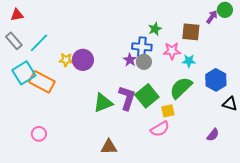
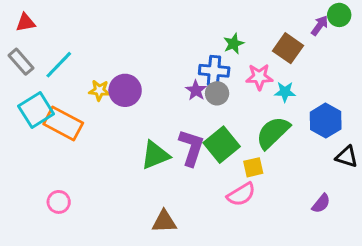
brown square: (191, 32) -> (288, 48), turned 30

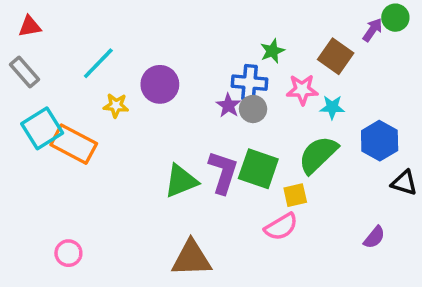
cyan line: (59, 65) -> (98, 63), moved
purple circle: (125, 90) -> (160, 84), moved
green square: (222, 145) -> (258, 169), turned -32
pink circle: (59, 202) -> (68, 253), moved
brown triangle: (164, 222) -> (191, 258), size x1.4

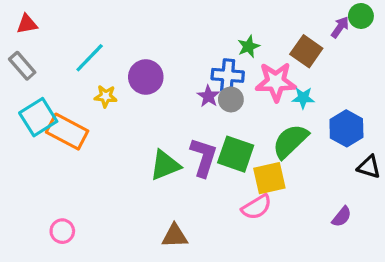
pink star: (302, 90) -> (276, 82), size x1.4
yellow square: (295, 195) -> (269, 178), size x1.5
brown triangle: (191, 258) -> (175, 236), size x0.7

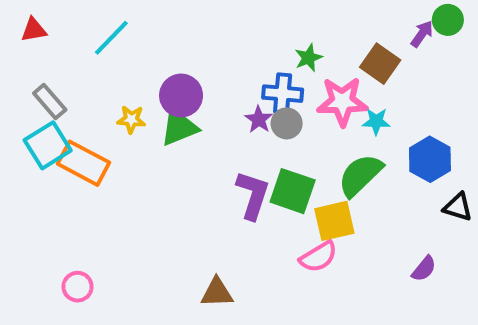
cyan line: (90, 58) -> (111, 38), moved
gray rectangle: (22, 66) -> (50, 102), moved
green triangle: (165, 165) -> (179, 127), moved

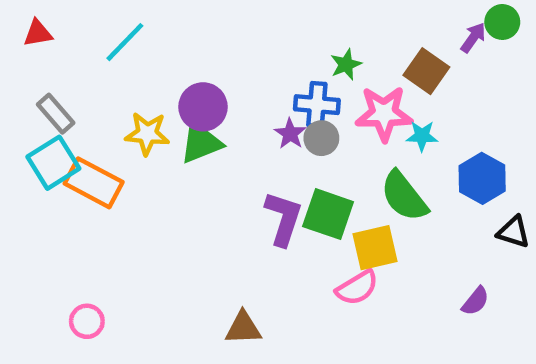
yellow star: (131, 119) -> (147, 134), size x1.4
green semicircle: (360, 175) -> (404, 196), turned -84

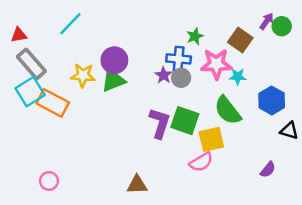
green circle: (502, 22) -> (282, 26), moved
red triangle: (38, 33) -> (19, 35), moved
gray rectangle: (56, 114) -> (31, 64), size x1.4

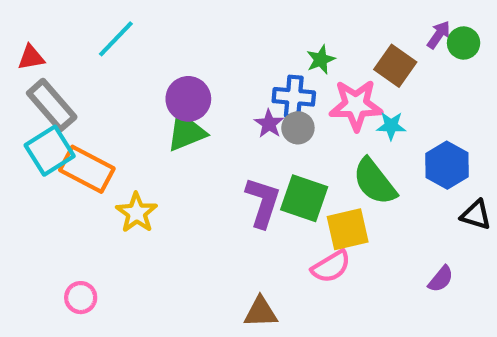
yellow star: (83, 75) -> (137, 213), moved, turned 30
brown triangle: (137, 185) -> (261, 312), moved

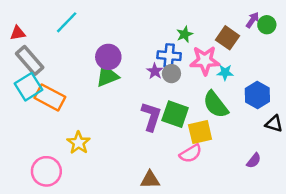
yellow star: (137, 213) -> (79, 143), moved
pink circle: (81, 298) -> (46, 171), size x1.6

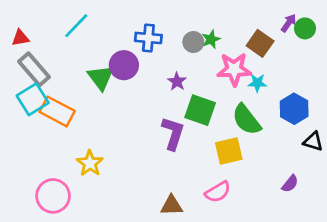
blue cross: (169, 56) -> (148, 38), moved
gray circle: (171, 74) -> (193, 42), moved
green triangle: (107, 76) -> (101, 77), moved, turned -45
green square: (175, 114) -> (200, 110), moved
pink semicircle: (191, 153) -> (218, 192), moved

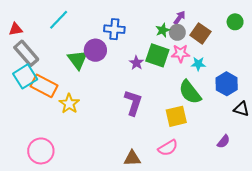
purple arrow: (289, 23) -> (179, 18), moved
gray circle: (193, 42) -> (177, 32), moved
pink star: (234, 69) -> (180, 53), size x0.7
green square: (200, 110) -> (157, 55), moved
yellow star: (90, 163) -> (69, 104), moved

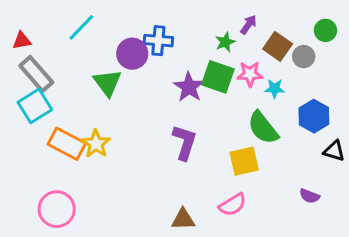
gray circle: (177, 32) -> (304, 57), moved
purple circle: (95, 50) -> (132, 54), moved
purple star: (136, 63) -> (189, 87), size x1.5
orange rectangle: (44, 86) -> (67, 144), moved
purple semicircle: (224, 142) -> (309, 196), turned 72

